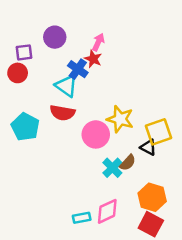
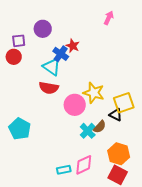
pink arrow: (98, 42) -> (109, 18), moved
cyan pentagon: (25, 127) -> (20, 129), moved

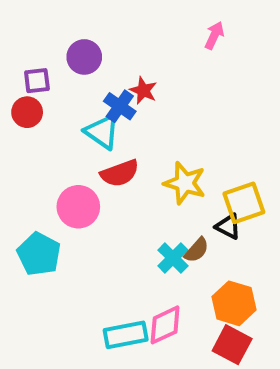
red semicircle: (49, 88) -> (120, 173), moved, turned -30
pink circle: (75, 105) -> (78, 207), moved
cyan rectangle: (64, 170) -> (126, 335), size x1.5

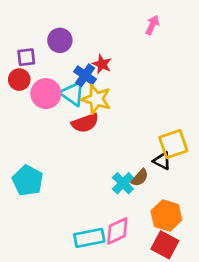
yellow star: (185, 183) -> (96, 99), moved
pink circle: (78, 207) -> (46, 94), moved

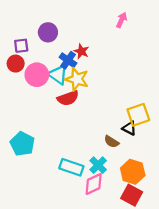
brown semicircle: (140, 178) -> (112, 142), turned 80
cyan cross: (123, 183) -> (98, 165), moved
cyan rectangle: (89, 238) -> (71, 167), moved, turned 30

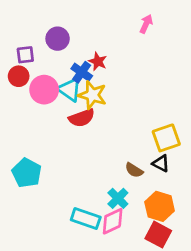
black triangle: (129, 128) -> (161, 163), moved
cyan rectangle: (71, 167) -> (86, 219), moved

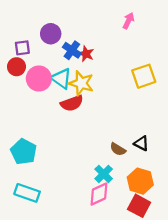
blue cross: (82, 72) -> (72, 50), moved
yellow square: (166, 138) -> (144, 76), moved
cyan rectangle: (86, 219) -> (27, 193), moved

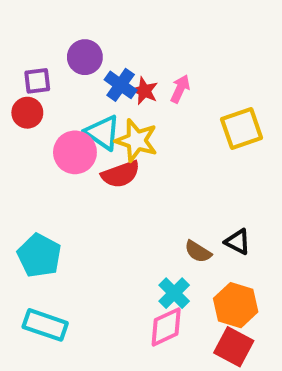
pink arrow: (128, 21) -> (180, 89), moved
pink circle: (39, 79) -> (75, 152), moved

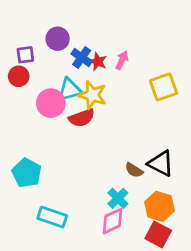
cyan triangle: (103, 133) -> (70, 90), turned -50
black triangle: (238, 242) -> (161, 163), size x1.5
cyan rectangle: (45, 325) -> (52, 217), moved

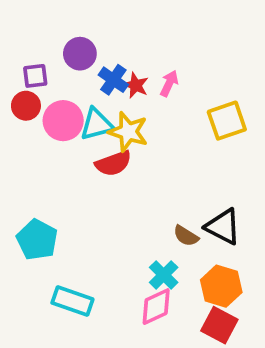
pink circle: (51, 103) -> (63, 121), moved

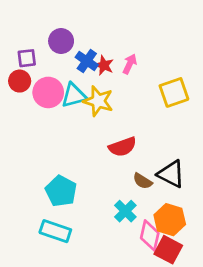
red semicircle: (113, 163) -> (123, 147), moved
cyan pentagon: (37, 240) -> (61, 191), moved
pink diamond: (156, 307) -> (150, 235), moved, turned -52

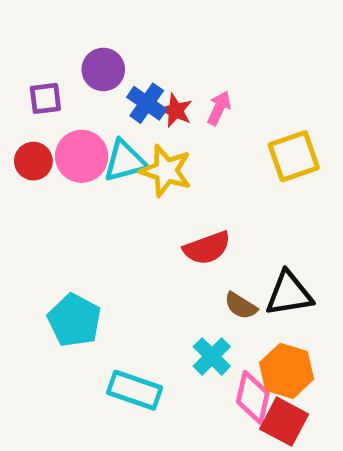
red circle: (20, 81) -> (33, 161), moved
black triangle: (171, 174) -> (289, 294), turned -36
cyan pentagon: (61, 191) -> (74, 320), moved
cyan rectangle: (55, 231) -> (135, 390), moved

